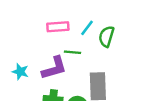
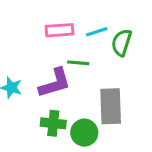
cyan line: (87, 28) -> (97, 32), turned 35

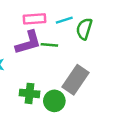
purple L-shape: (55, 83) -> (28, 42), moved
gray rectangle: (111, 106) -> (75, 80), turned 36

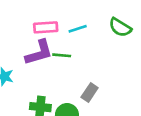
green semicircle: (84, 29) -> (120, 27), moved, turned -75
gray rectangle: (75, 80) -> (90, 92), size x0.6

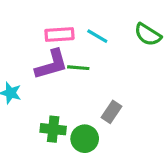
cyan line: (78, 29) -> (97, 36), turned 48

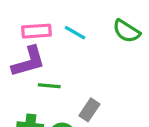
green line: (78, 68) -> (49, 86), moved

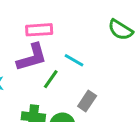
cyan line: (75, 33) -> (74, 60), moved
green line: (49, 86) -> (51, 79), turned -60

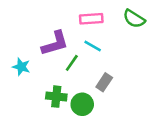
pink rectangle: (39, 30) -> (91, 19), moved

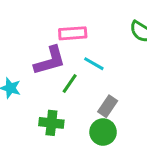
pink rectangle: (91, 19) -> (73, 33), moved
green circle: (82, 104) -> (103, 132), moved

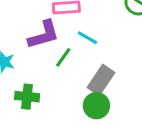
gray rectangle: (108, 106) -> (101, 80), size x1.4
green cross: (51, 123) -> (27, 97), moved

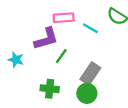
cyan line: (87, 38) -> (90, 28), moved
green cross: (27, 97) -> (50, 89), moved

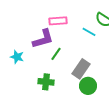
cyan line: (90, 28) -> (89, 32), moved
green circle: (87, 93) -> (88, 86), moved

